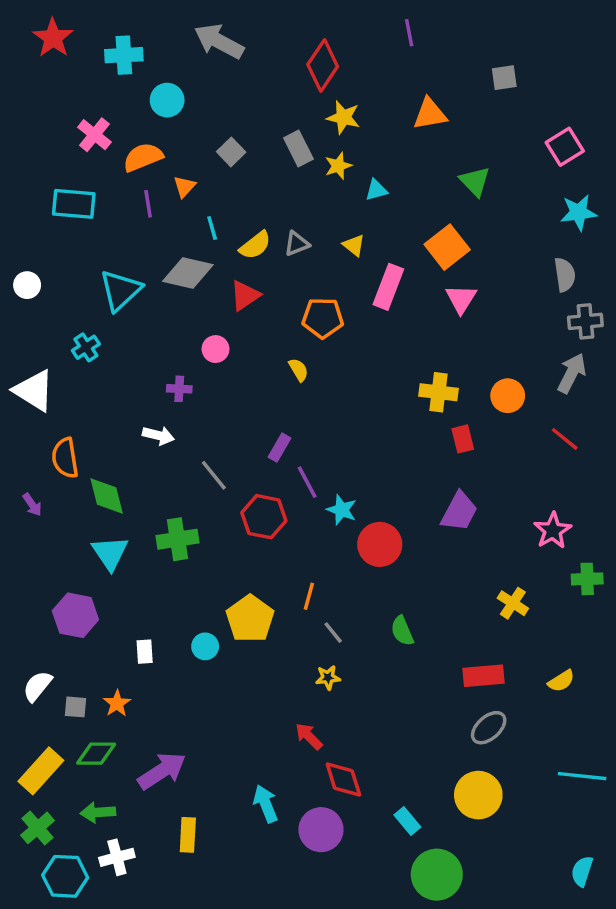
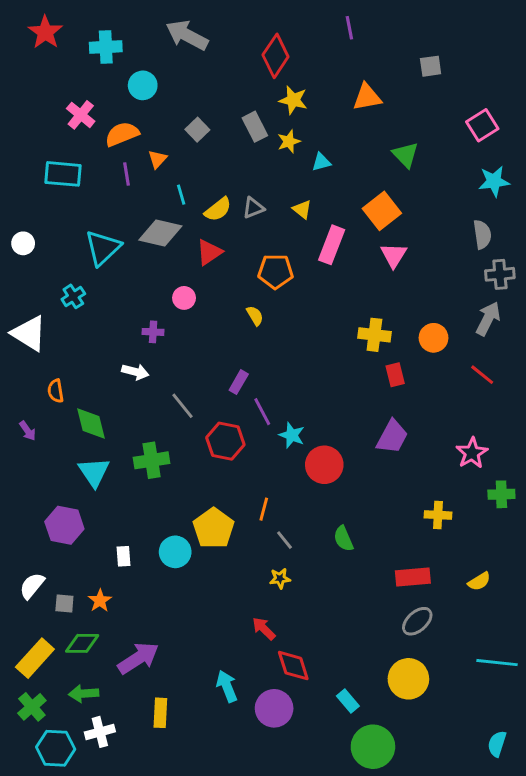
orange semicircle: (65, 458) -> (56, 391), size x0.7
yellow cross: (513, 603) -> (438, 515), turned -30
cyan circle: (205, 646) -> (175, 552), size x1.4

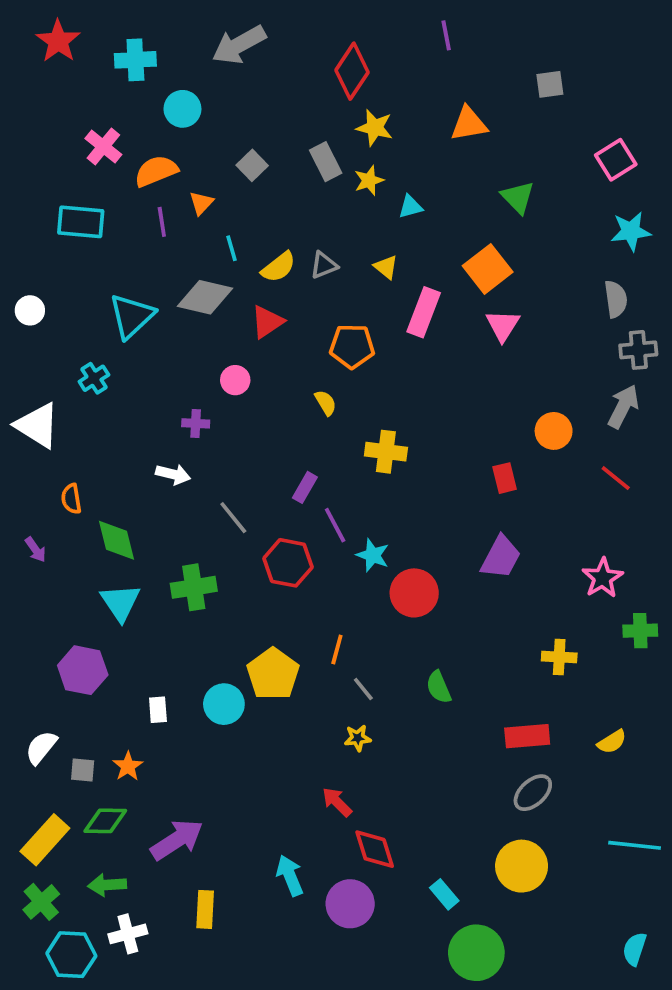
gray arrow: (187, 35) -> (239, 45), turned -57
yellow cross: (374, 335) -> (386, 452), moved

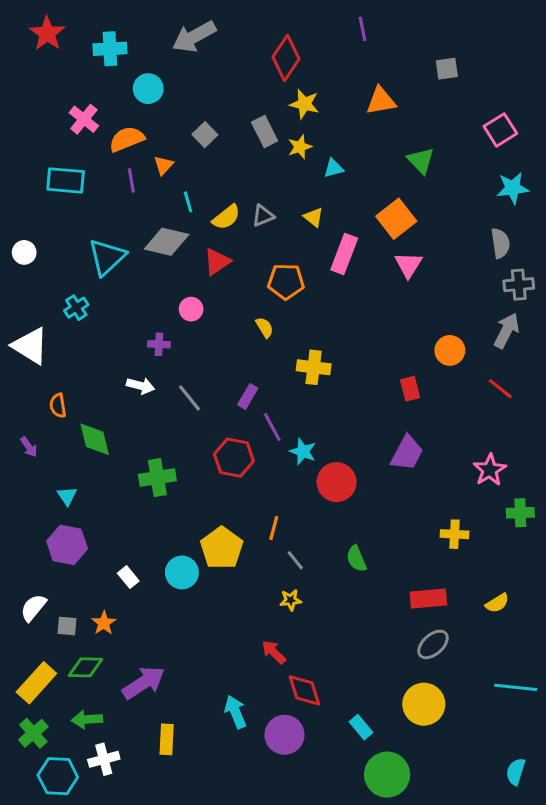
gray line: (233, 518) -> (190, 398), moved
cyan triangle: (120, 602) -> (67, 496), moved, size x0.6
white rectangle: (158, 710) -> (128, 577), turned -35

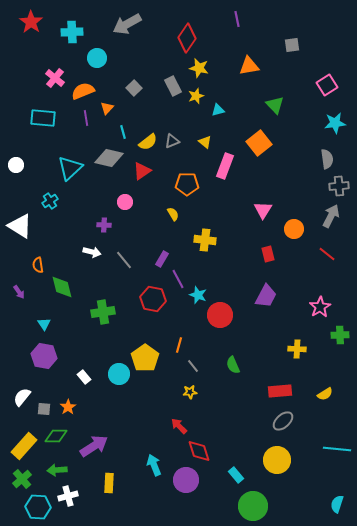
pink triangle: (409, 265) -> (263, 210), moved

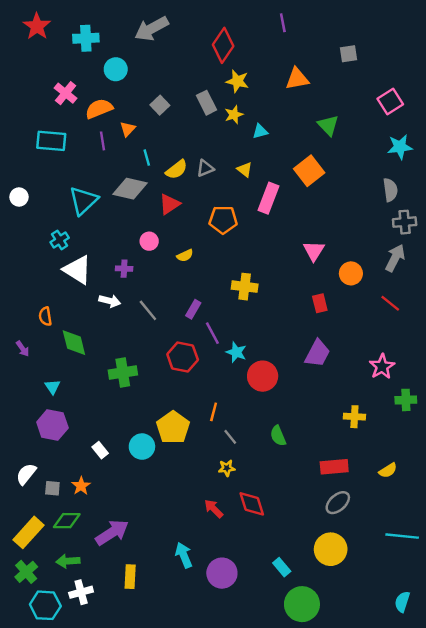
yellow semicircle: (173, 214) -> (185, 255), moved, turned 96
white triangle: (20, 226) -> (77, 270), moved
red diamond: (199, 451) -> (252, 504), moved

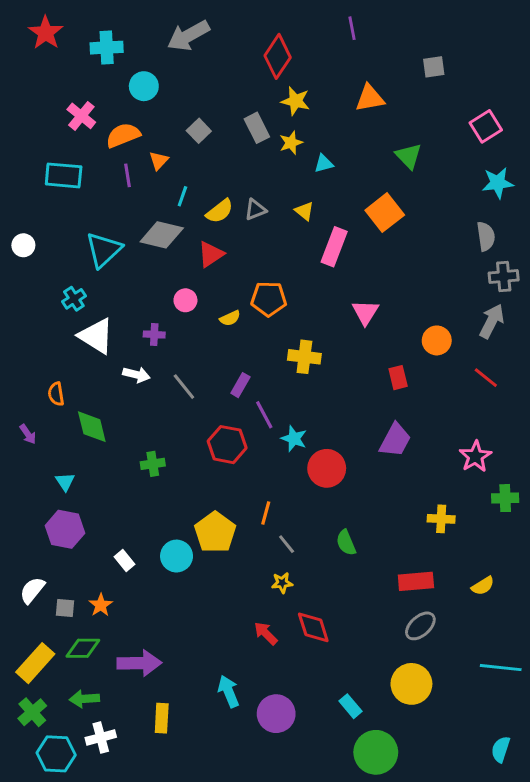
cyan line: (147, 158) -> (182, 196), turned 35
orange pentagon: (223, 220) -> (269, 299), moved
pink triangle: (314, 251) -> (365, 312), moved
green cross: (123, 373) -> (153, 464), size x0.7
purple arrow: (112, 532) -> (139, 663), turned 32

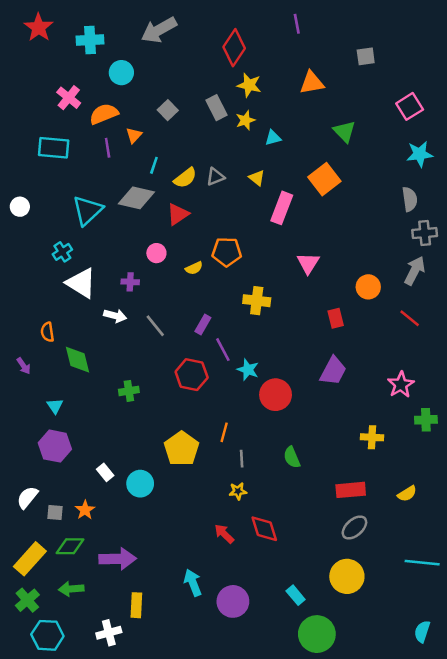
gray line: (287, 544) -> (242, 459), turned 36
cyan circle: (177, 556) -> (140, 484), moved
white cross: (101, 737) -> (109, 633), moved

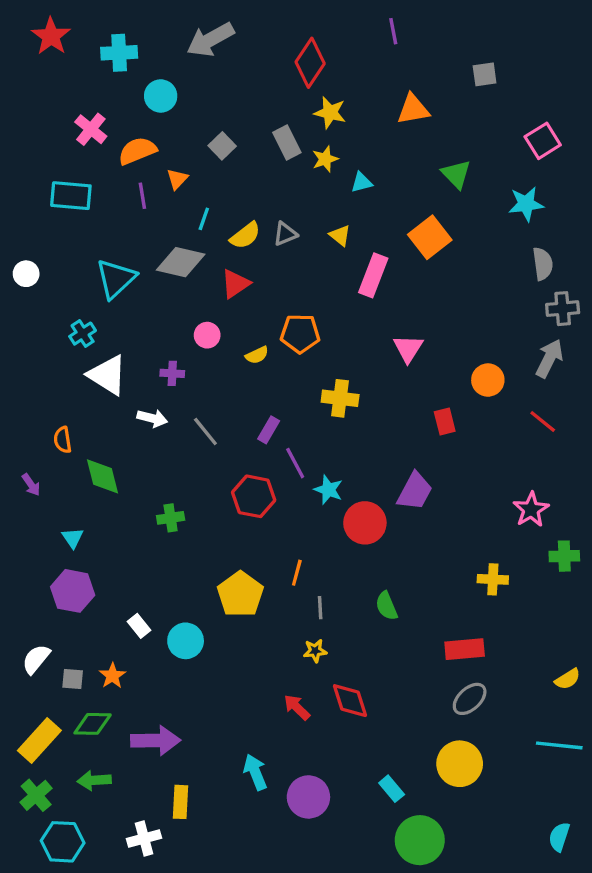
cyan star: (420, 154) -> (526, 204), moved
purple trapezoid: (333, 371) -> (415, 491), moved
yellow semicircle: (407, 494) -> (568, 679), moved

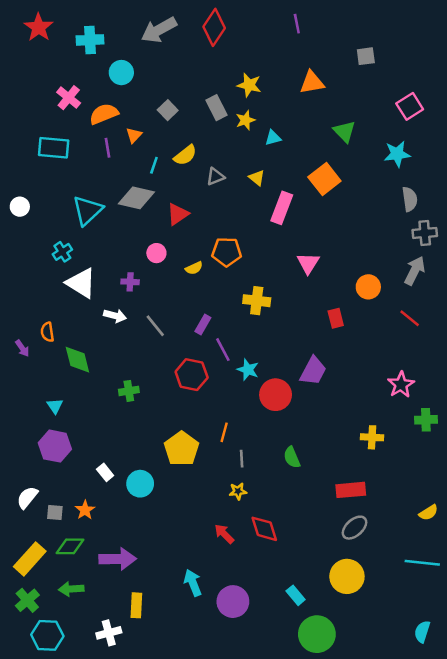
red diamond: (310, 63) -> (214, 27), moved
yellow semicircle: (245, 236) -> (185, 155), moved
purple arrow: (31, 485) -> (22, 348), moved

